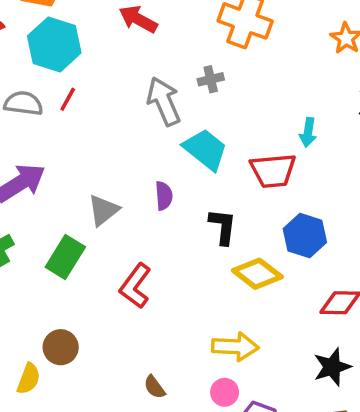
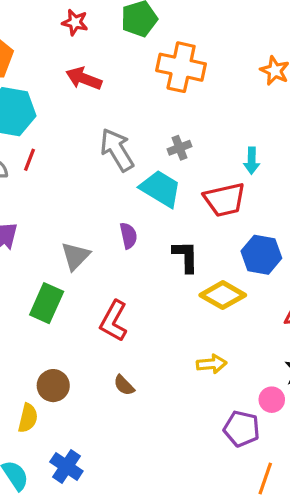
gray cross: (211, 79) -> (180, 148), moved
yellow arrow: (235, 347) -> (212, 364), size x0.7
brown semicircle: (155, 387) -> (124, 385), moved
pink circle: (225, 392) -> (272, 400), moved

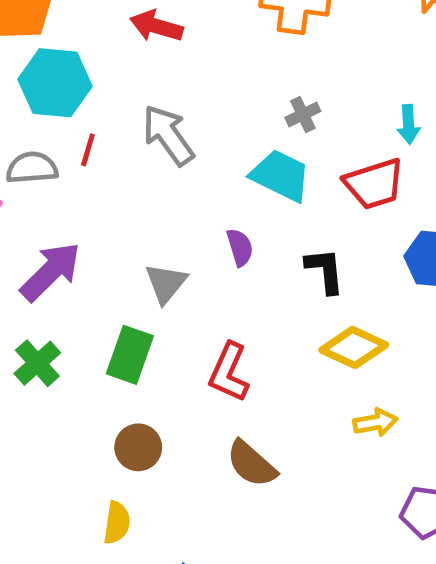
gray arrow: (117, 150) -> (168, 135), moved
yellow diamond: (223, 295) -> (354, 347), moved
brown semicircle: (124, 385) -> (251, 464), size x1.6
brown circle: (53, 386) -> (138, 447), moved

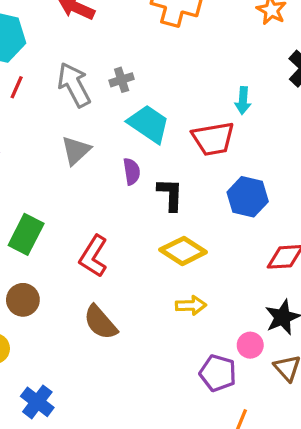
gray cross: (303, 114) -> (122, 80), moved
purple semicircle: (240, 247) -> (132, 171), moved
gray triangle: (166, 283) -> (76, 151), moved

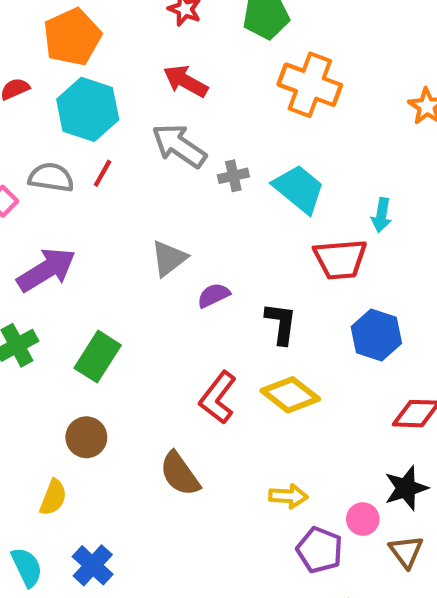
gray arrow: (74, 85) -> (179, 146), moved, turned -33
cyan trapezoid: (149, 124) -> (299, 189), moved
purple semicircle: (132, 171) -> (214, 295), moved, turned -112
red L-shape: (93, 256) -> (218, 398), moved
yellow arrow: (191, 305) -> (288, 496), moved

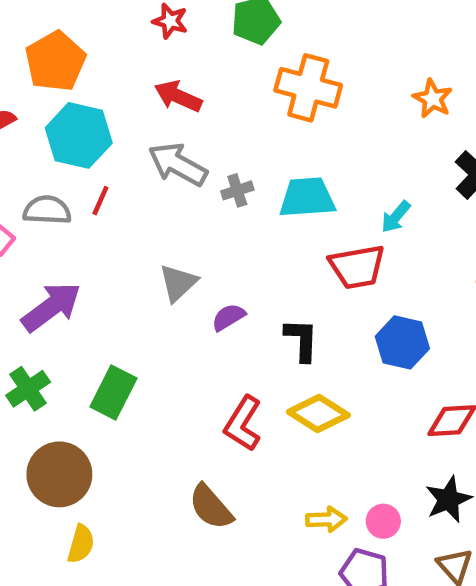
cyan trapezoid: (299, 189) -> (307, 197), turned -38
cyan arrow: (381, 215) -> (396, 217), turned 36
brown circle: (86, 437) -> (59, 474), moved, size x1.5
pink circle: (363, 519) -> (383, 521), moved

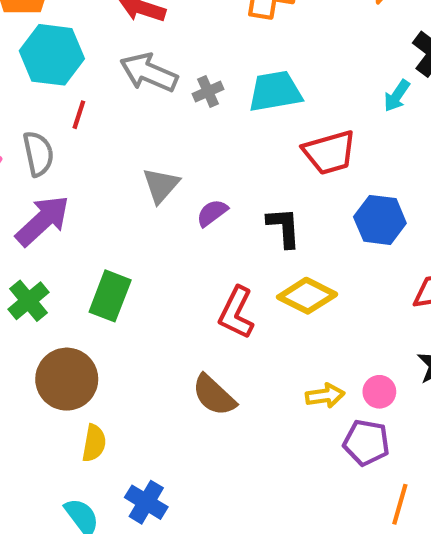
gray semicircle: (47, 210) -> (38, 154), moved, turned 81
cyan arrow: (396, 217) -> (397, 96), moved

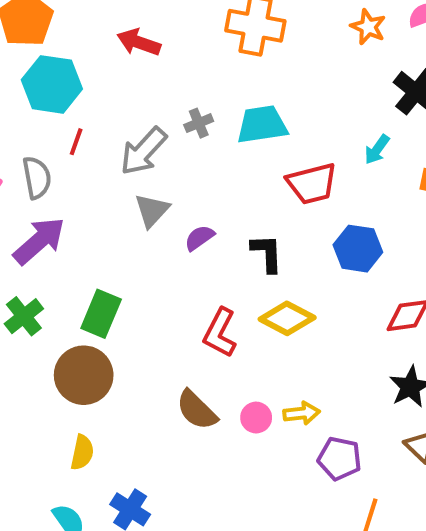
gray arrow: (149, 73) -> (143, 151), moved, turned -72
cyan arrow: (397, 96) -> (377, 150), moved
brown circle: (67, 379) -> (84, 375), moved
pink circle: (379, 392) -> (256, 418), moved

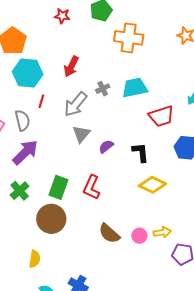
red arrow: (139, 42) -> (71, 66), moved, turned -80
red L-shape: (220, 333) -> (91, 187), moved
yellow semicircle: (82, 452) -> (35, 259), moved

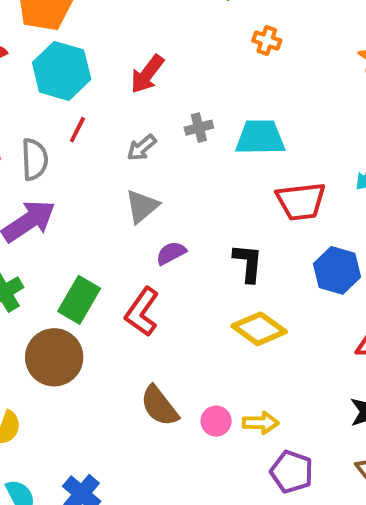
orange cross: (129, 38) -> (267, 41), size x0.5
gray arrow: (76, 104) -> (142, 148), size x0.6
purple semicircle: (106, 146) -> (171, 253), moved

